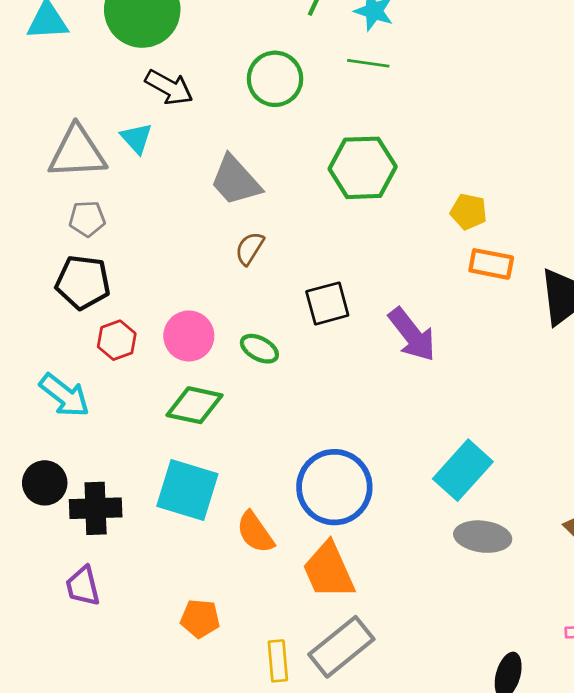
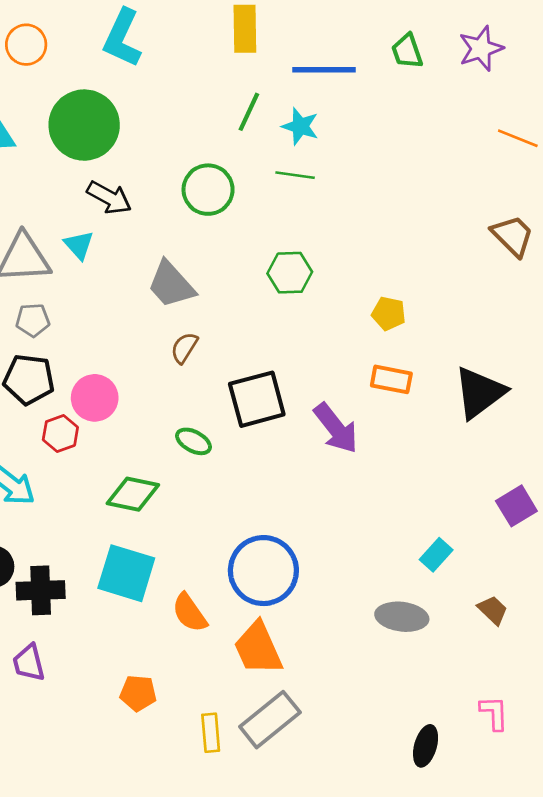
green hexagon: (363, 168) -> (290, 273), size x0.7
orange rectangle: (491, 264) -> (391, 379), moved
black square: (327, 303) -> (257, 399), size x1.4
pink circle: (189, 336) -> (95, 398), moved
cyan rectangle: (463, 470) -> (436, 555), moved, size x0.6

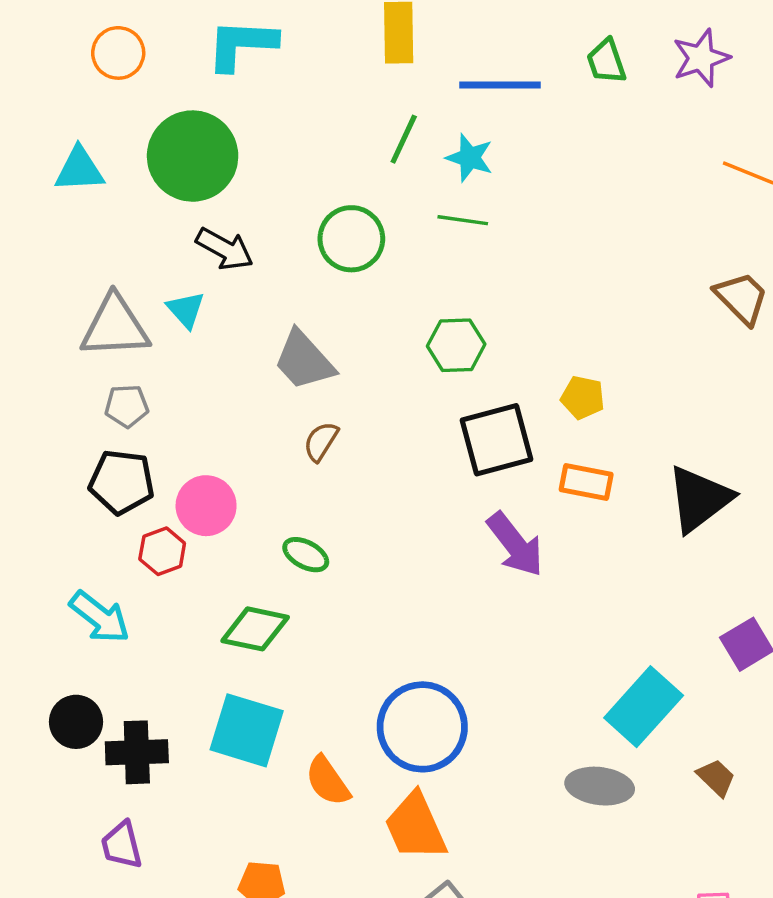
cyan L-shape: (122, 38) -> (242, 45), turned 68
black square: (257, 399) -> (497, 440), moved
green ellipse: (194, 441) -> (306, 555), moved
cyan rectangle: (436, 555) -> (644, 707), size x1.8

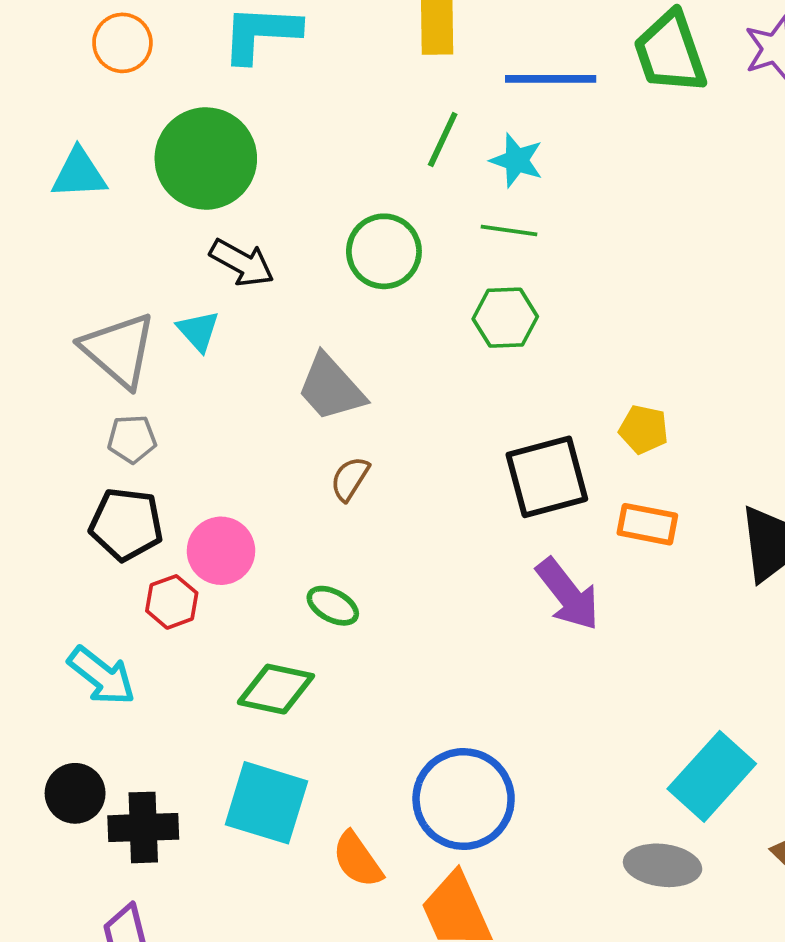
green trapezoid: (606, 61) -> (670, 52), size x1.6
gray triangle: (115, 327) -> (119, 350), turned 44
green hexagon: (456, 345) -> (505, 318), moved

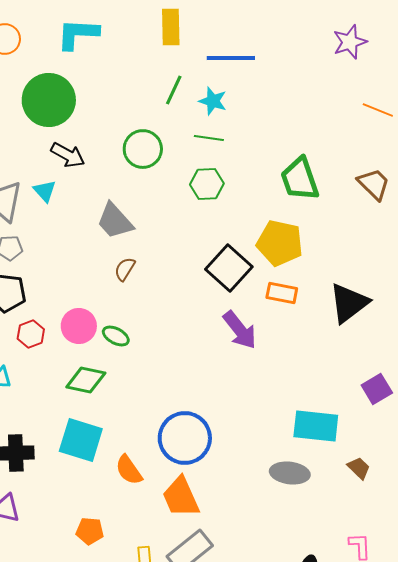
green trapezoid: (670, 52) -> (300, 179), moved
yellow pentagon: (644, 429) -> (280, 243), size x1.8
black square: (547, 477) -> (229, 268), turned -33
pink circle: (221, 551) -> (79, 326), moved
cyan rectangle: (712, 776) -> (316, 426), turned 54

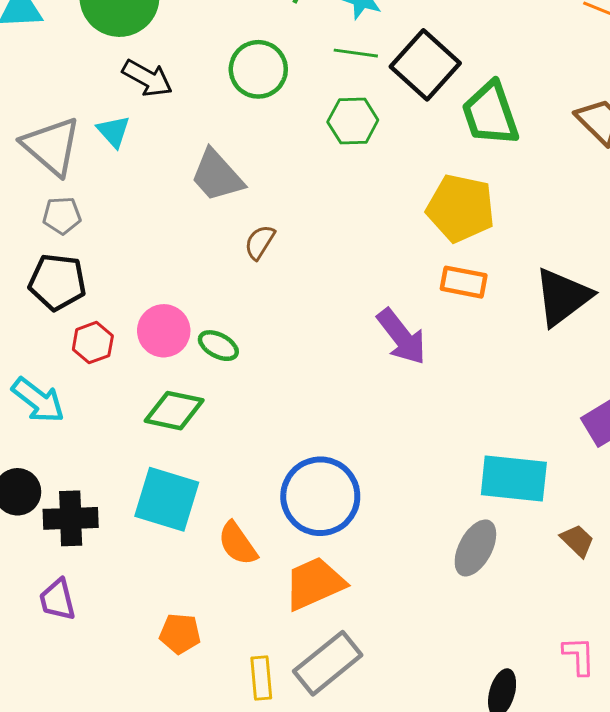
black square: (229, 268) -> (425, 65), moved
brown semicircle: (125, 269) -> (260, 242), moved
gray ellipse: (290, 473) -> (475, 548), turned -69
orange trapezoid: (181, 497) -> (314, 583), turned 90

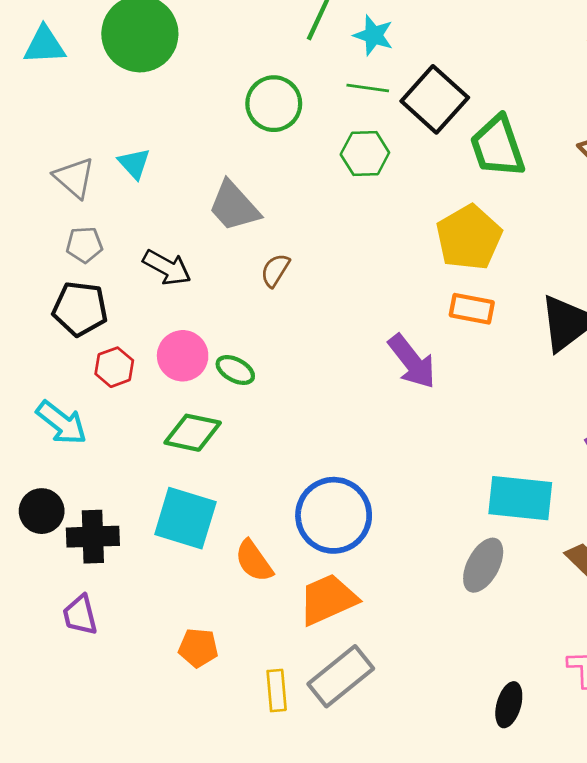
black arrow: (147, 78) -> (167, 267), moved
gray triangle: (51, 146) -> (74, 178), size x0.7
yellow pentagon: (461, 208) -> (469, 238), turned 30

